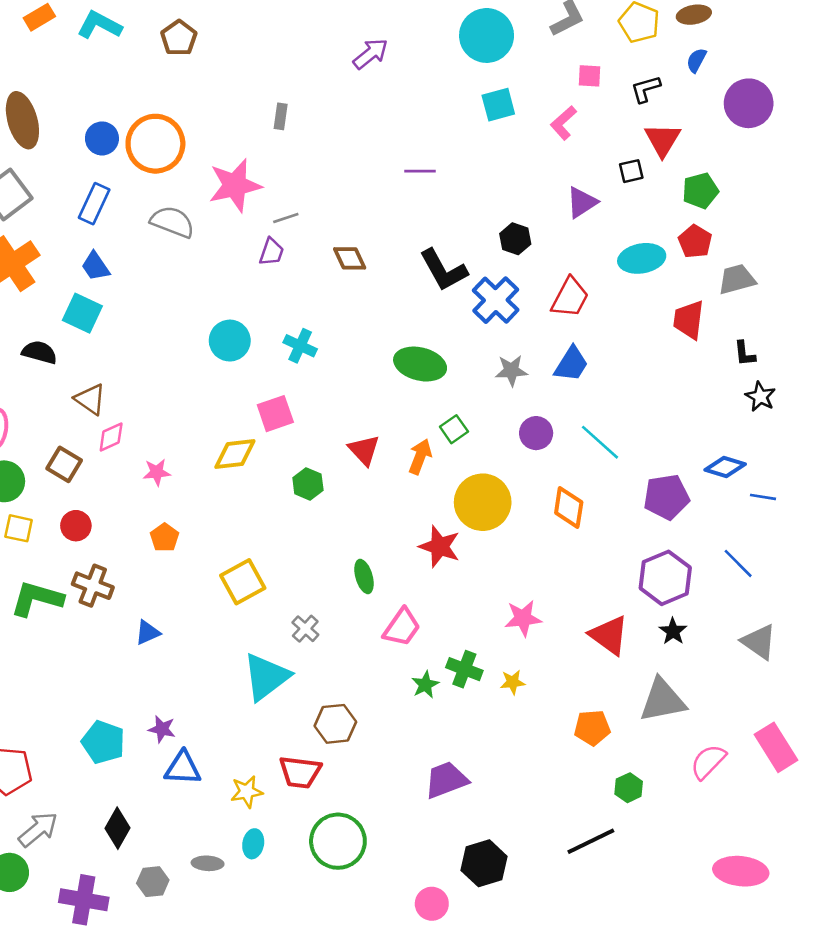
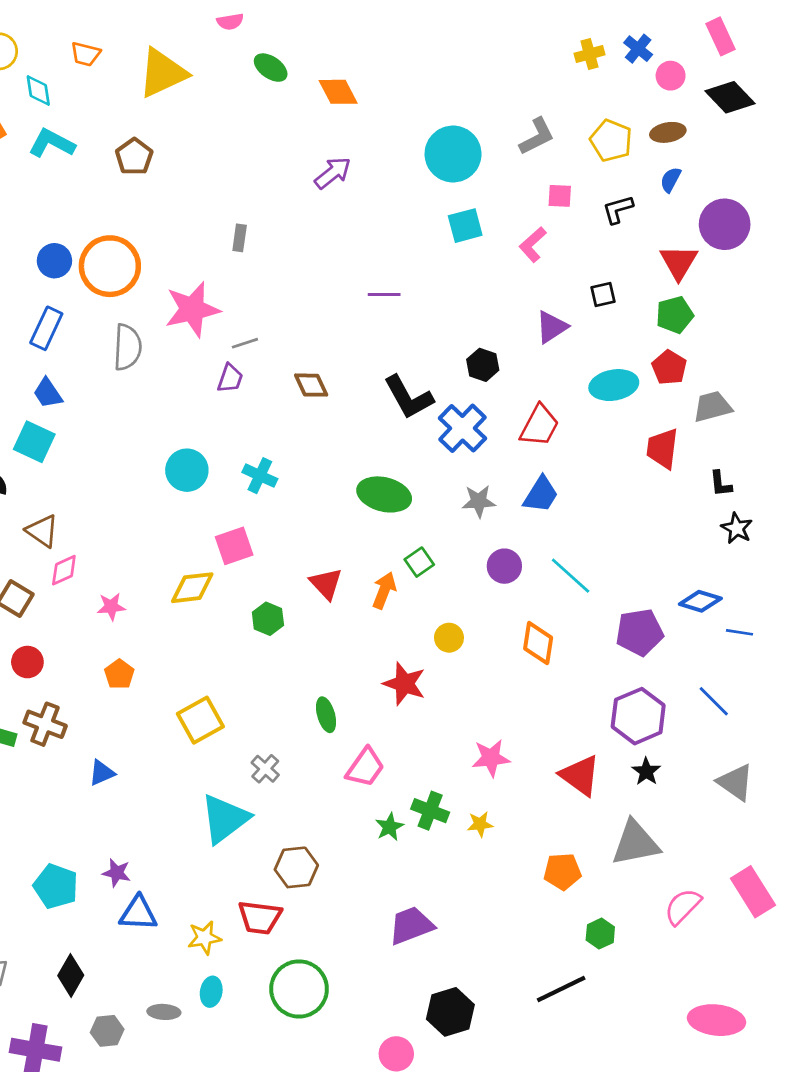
red triangle: (663, 140) -> (679, 262), moved
gray semicircle: (172, 222) -> (127, 347), turned 72
yellow circle: (483, 502) -> (449, 638), size x0.5

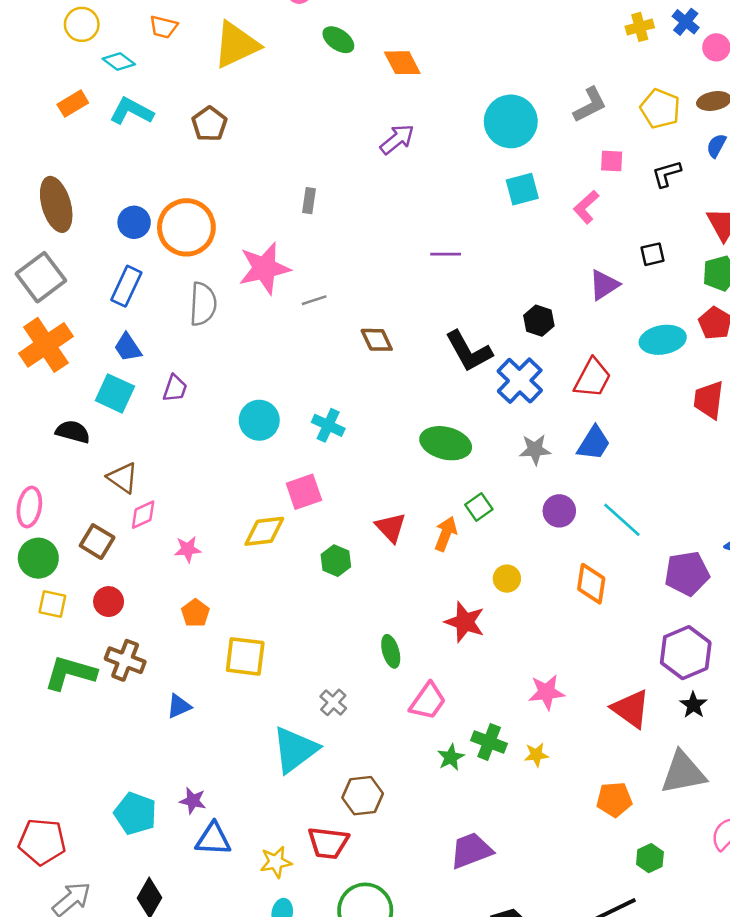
cyan diamond: (38, 91) -> (119, 61), turned -44
purple trapezoid: (230, 378) -> (175, 388), moved
yellow square: (200, 720) -> (245, 656), moved, turned 36

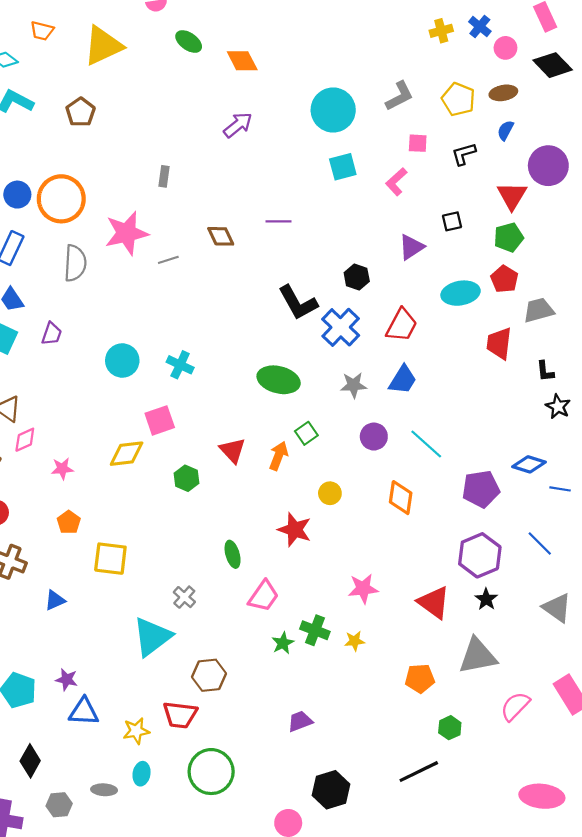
brown diamond: (377, 340) -> (221, 236), moved
purple trapezoid: (471, 851) -> (300, 721), size x0.7

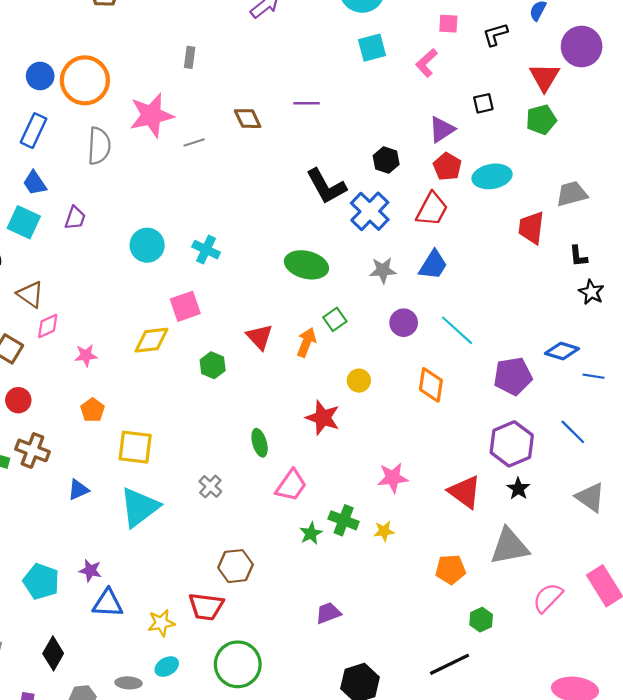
red pentagon: (504, 279) -> (447, 167), moved
cyan triangle: (152, 637) -> (139, 507), moved
cyan ellipse: (142, 774) -> (167, 667), turned 50

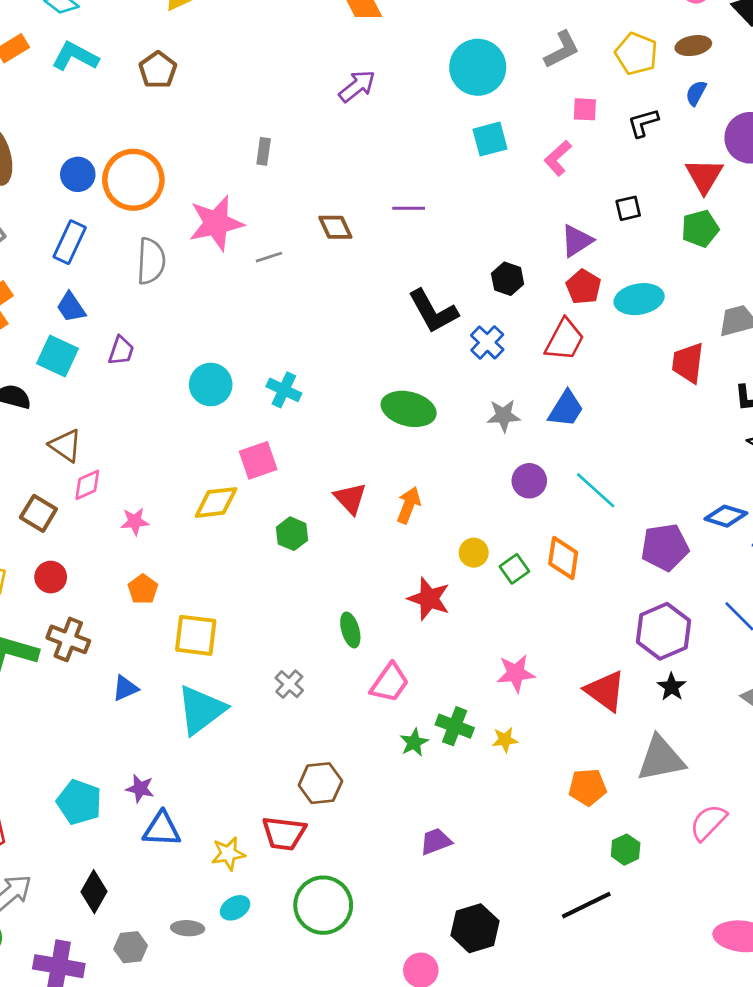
blue cross: (370, 211) -> (487, 342), size x0.7
green square: (335, 319) -> (514, 569), moved

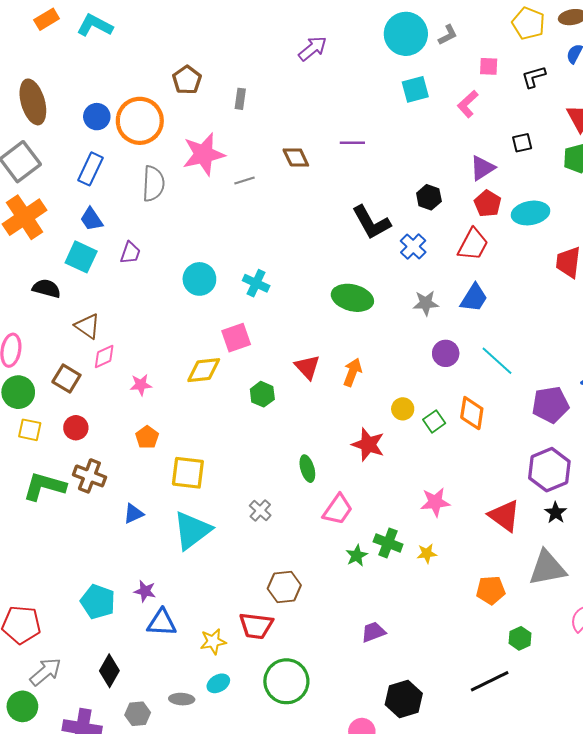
gray L-shape: (562, 50) -> (448, 35), moved, size x0.7
brown pentagon: (158, 70) -> (187, 80), moved

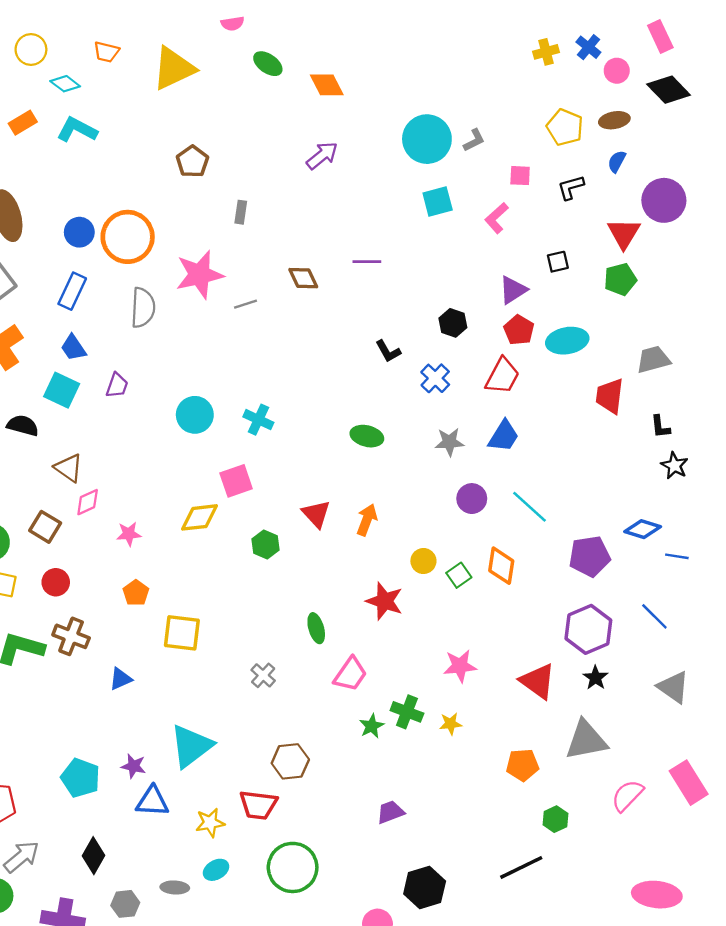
brown pentagon: (187, 80) -> (192, 161), moved
black L-shape: (371, 222) -> (388, 351), size x0.6
green ellipse: (352, 298) -> (367, 436), size x0.7
cyan triangle: (192, 530) -> (191, 746), moved

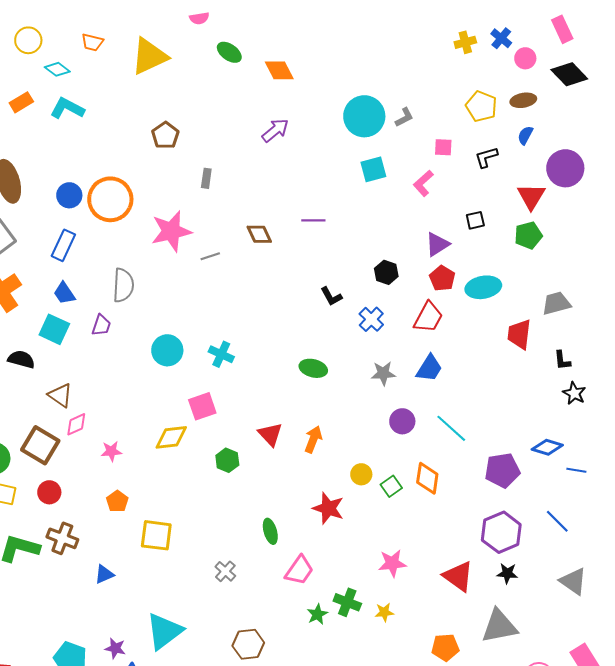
gray semicircle: (143, 308) -> (123, 285), moved
brown square: (45, 527) -> (40, 445), size x1.4
black star: (596, 678) -> (507, 573), turned -30

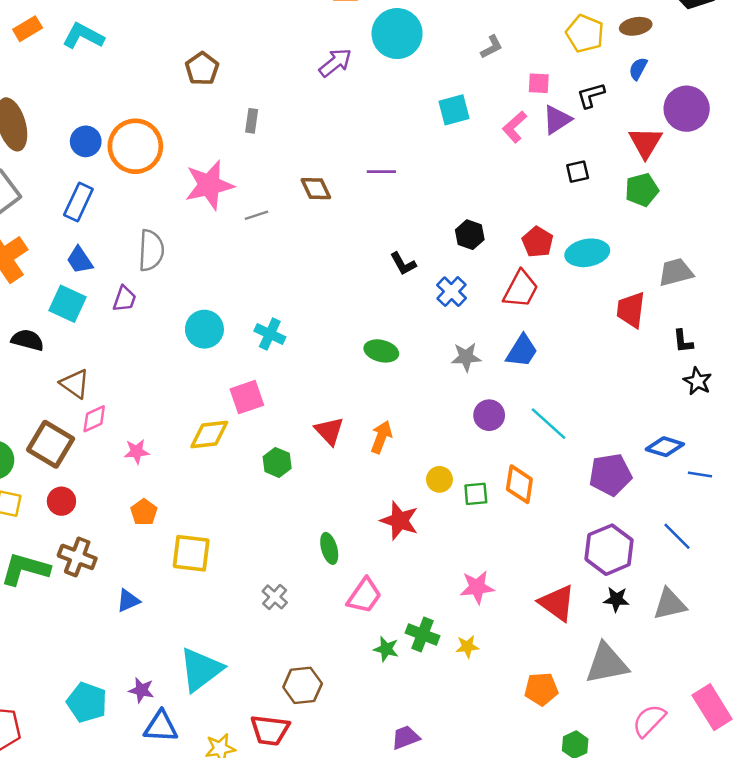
cyan circle: (364, 116) -> (397, 34), moved
purple triangle: (437, 244) -> (557, 120), moved
green square: (391, 486) -> (476, 494), turned 30
gray triangle: (573, 581) -> (670, 604), moved, turned -48
green star: (317, 614) -> (386, 649), turned -30

